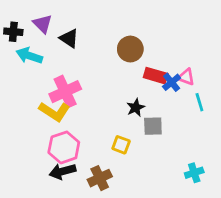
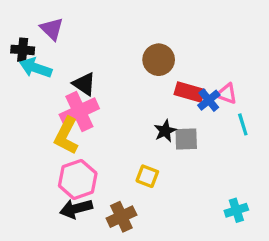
black cross: (13, 32) -> (23, 50), moved
black triangle: (69, 38) -> (84, 84), moved
yellow L-shape: (55, 112) -> (66, 136), turned 84
gray square: (153, 126) -> (186, 139), moved

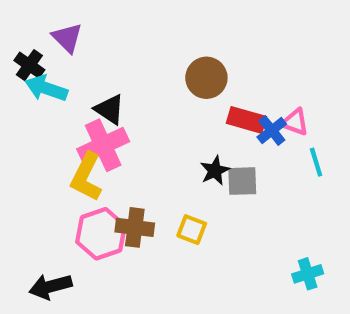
black cross: (23, 50) -> (29, 65), turned 30
black arrow: (76, 209) -> (50, 286), moved
brown cross: (121, 217) -> (135, 227), moved, turned 32

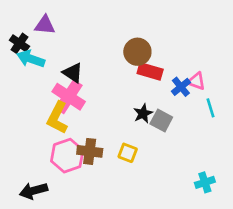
purple triangle: (67, 38) -> (45, 25), turned -40
red rectangle: (246, 120) -> (150, 71), moved
pink cross: (103, 145) -> (69, 97), turned -32
gray square: (242, 181) -> (161, 121), turned 30

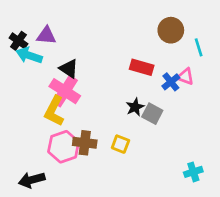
purple triangle: (45, 25) -> (46, 35), moved
brown circle: (137, 52) -> (171, 30), moved
cyan line: (210, 108) -> (199, 47), moved

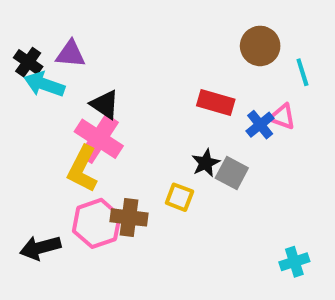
yellow square: (120, 144) -> (179, 197), moved
black arrow: (32, 180) -> (40, 248), moved

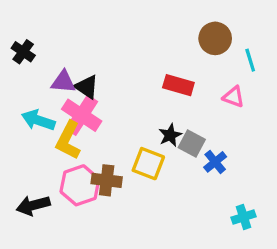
purple triangle: (71, 54) -> (63, 82), moved
cyan arrow: (44, 84) -> (38, 120), moved
blue cross: (260, 125) -> (215, 162), moved
yellow square: (179, 197) -> (148, 164), size x1.4

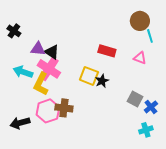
brown circle: (215, 38) -> (140, 21), moved
gray square: (192, 144) -> (135, 99), moved
blue cross: (215, 162) -> (151, 107), moved
yellow square: (148, 164) -> (89, 76), moved

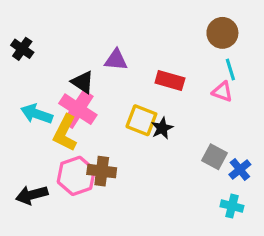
cyan line: (150, 36) -> (230, 69), moved
purple triangle: (38, 49) -> (116, 60), moved
cyan cross: (146, 130) -> (232, 206), turned 32

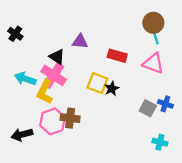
cyan line: (230, 69) -> (156, 37), moved
pink triangle: (222, 92) -> (153, 63), size x1.5
blue cross: (240, 170) -> (165, 104), moved, turned -32

